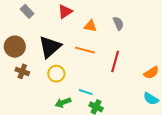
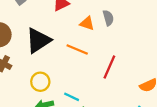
gray semicircle: (118, 23) -> (108, 18), moved
yellow circle: (56, 74) -> (40, 82), moved

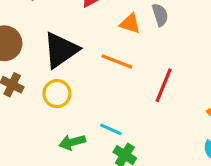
yellow circle: (40, 82) -> (57, 94), moved

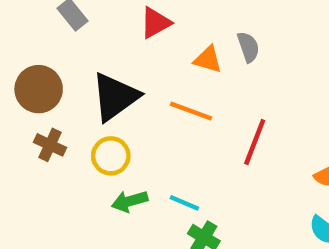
green arrow: (72, 142) -> (130, 201), moved

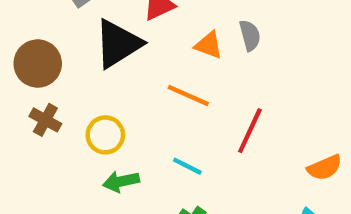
black triangle: (115, 97) -> (118, 44), moved
cyan line: (184, 203) -> (187, 166), moved

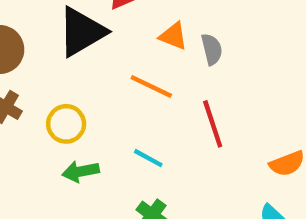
gray semicircle: (250, 35) -> (212, 49), moved
red line: (250, 131) -> (213, 124), turned -45

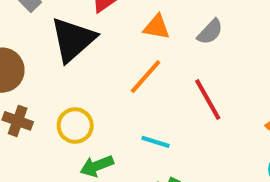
gray semicircle: (212, 49) -> (210, 32), moved, turned 68
orange line: (151, 86) -> (146, 77), turned -63

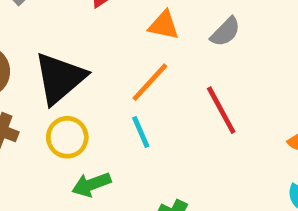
black triangle: (73, 39) -> (60, 78), moved
cyan line: (156, 142) -> (141, 132), moved, turned 48

